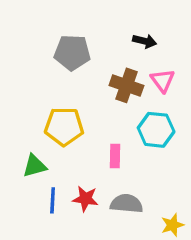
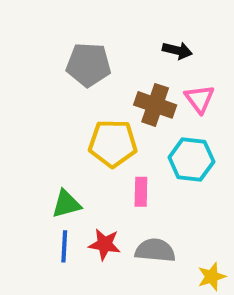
yellow pentagon: (64, 126) -> (113, 143), moved
green triangle: (34, 166) -> (66, 204), moved

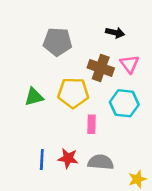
green triangle: (66, 204) -> (34, 97), moved

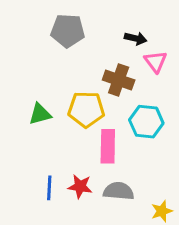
gray pentagon: (57, 42) -> (68, 31), moved
pink triangle: (129, 64) -> (156, 62), moved
pink rectangle: (92, 124) -> (108, 146), size x1.5

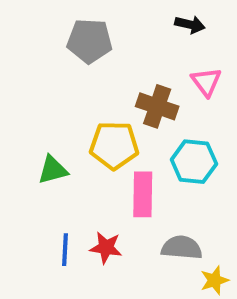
black arrow: (136, 38) -> (190, 25), moved
green triangle: (40, 114) -> (53, 170), moved
gray semicircle: (119, 191) -> (182, 248), moved

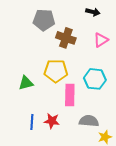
pink triangle: (206, 82) -> (101, 40), turned 35
brown cross: (157, 106) -> (66, 38), moved

